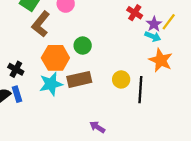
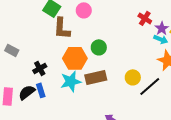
brown L-shape: (41, 24) -> (62, 28), turned -35
black cross: (16, 69) -> (40, 68), turned 32
black line: (140, 90) -> (150, 86), turned 45

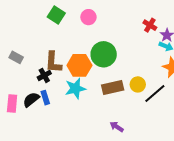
brown L-shape: (62, 28) -> (53, 62), moved
green circle: (99, 47) -> (104, 54), size x1.6
brown rectangle: (96, 77) -> (113, 87), moved

